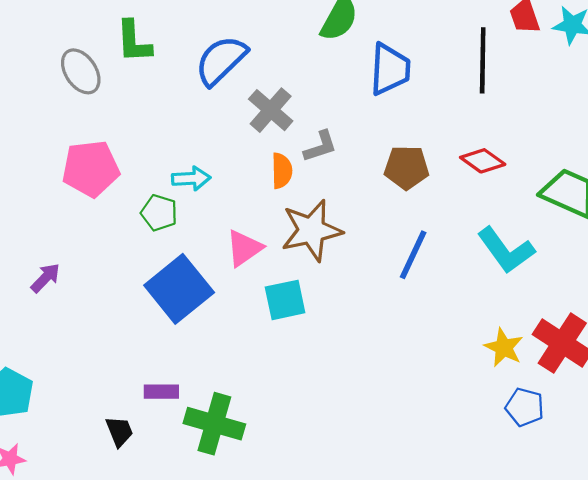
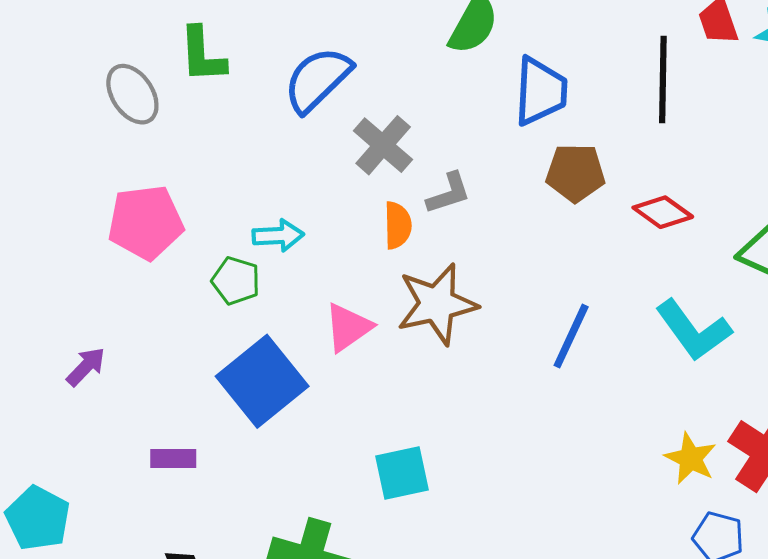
brown pentagon: (407, 167) -> (575, 173), moved
cyan square: (285, 300) -> (402, 473), moved
purple rectangle: (161, 392) -> (173, 458), moved

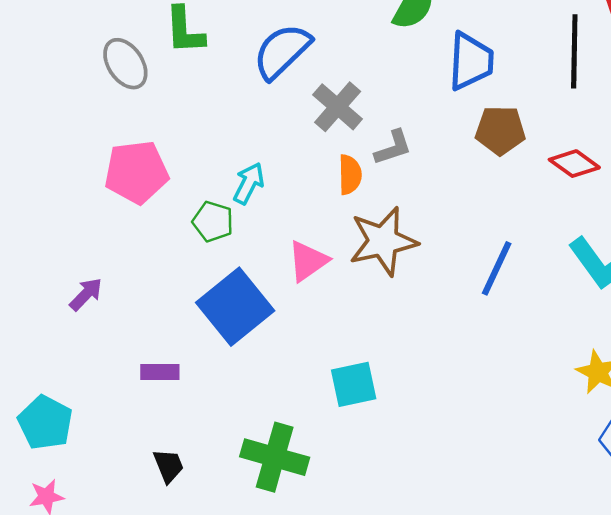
cyan arrow: (278, 236) -> (249, 183), turned -60

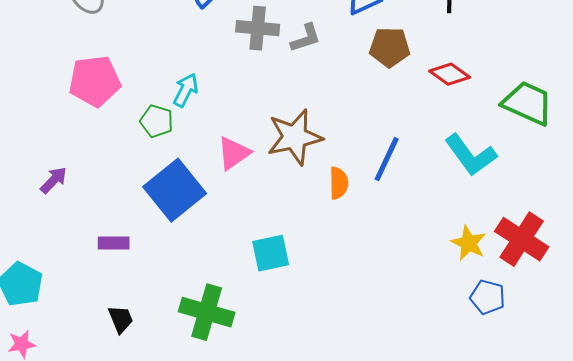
gray cross: (338, 107) -> (258, 28), turned -36
gray L-shape: (393, 148) -> (306, 38), moved
orange semicircle: (350, 175) -> (339, 183), moved

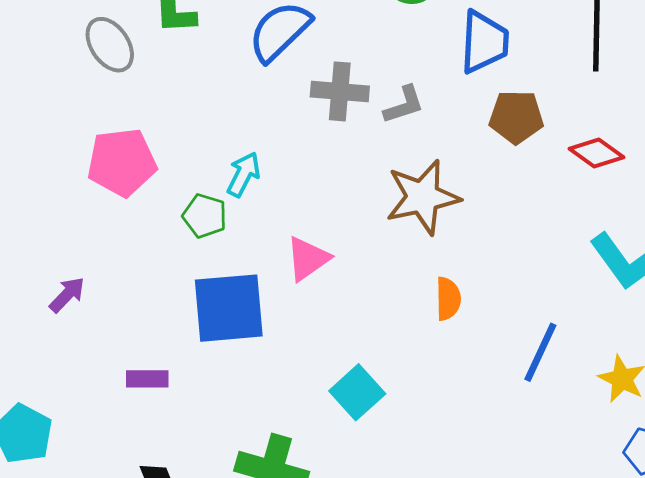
brown star: (295, 137) -> (423, 197), moved
blue line: (387, 159) -> (540, 352), moved
blue square: (175, 190) -> (229, 308), turned 34
cyan square: (271, 253) -> (357, 392), turned -30

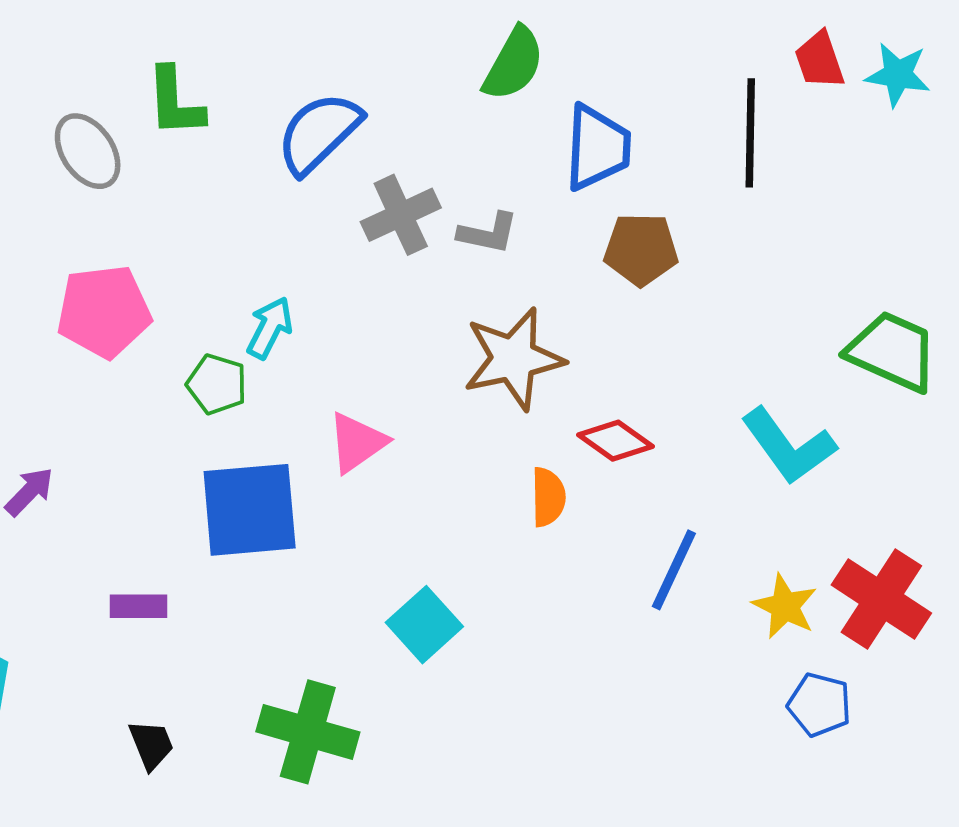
gray cross: (340, 91) -> (401, 215), turned -30
gray L-shape: (404, 105) -> (488, 233), turned 30
red diamond: (596, 153) -> (616, 441), moved

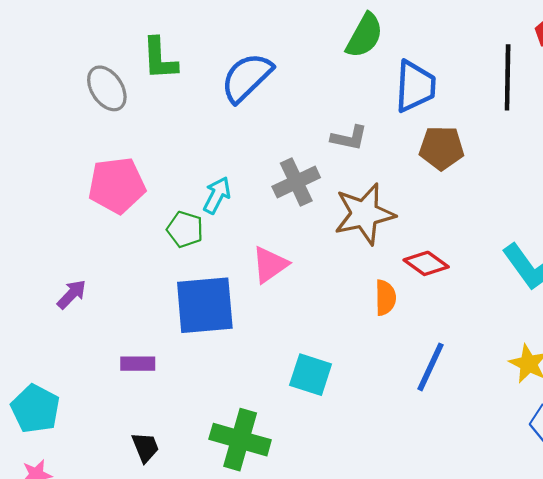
gray cross: (401, 215) -> (296, 182), moved
blue line: (674, 570) -> (431, 367), moved
cyan square: (424, 625) -> (311, 375), turned -30

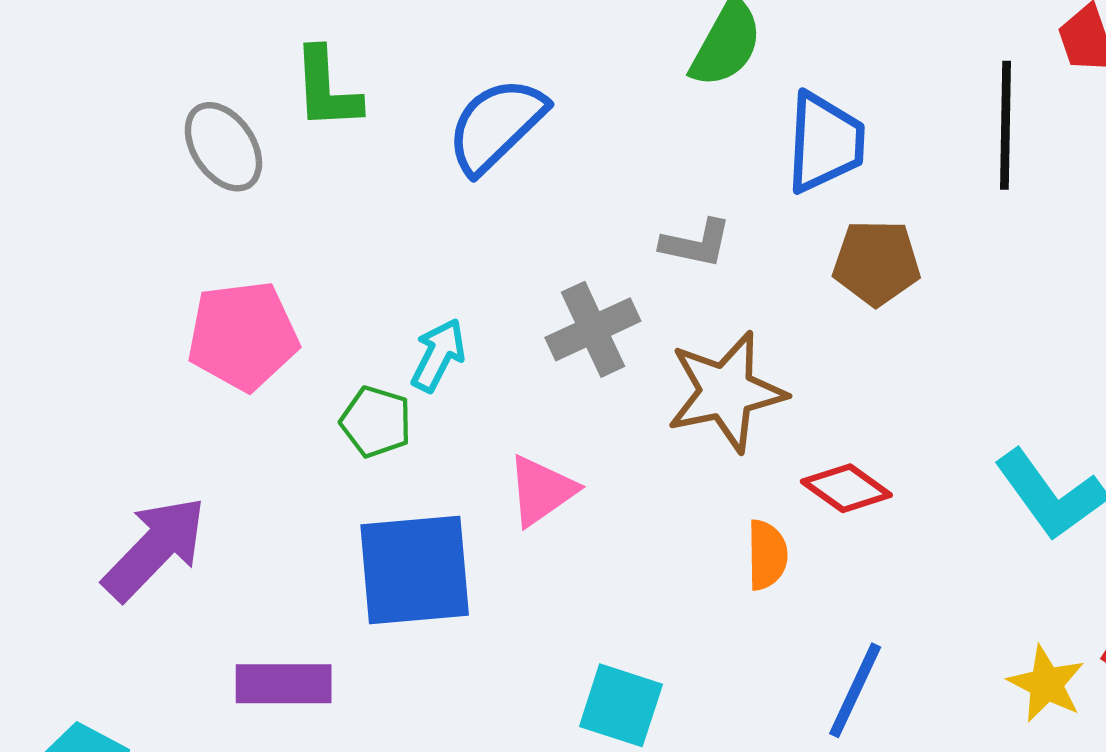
purple arrow: (72, 294) -> (155, 548), size x1.8
purple rectangle: (138, 364) -> (284, 684), size x1.4

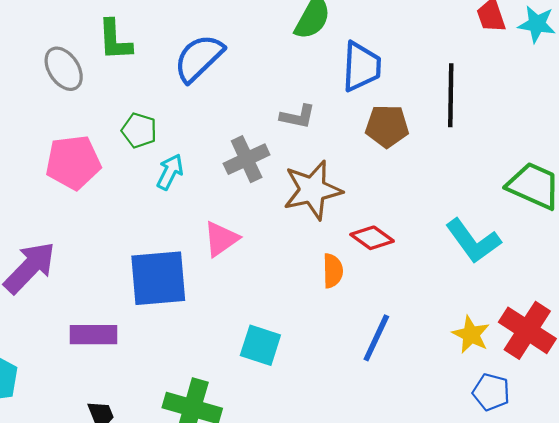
black line: (1005, 125) -> (451, 95), moved
green pentagon: (376, 422) -> (139, 130), moved

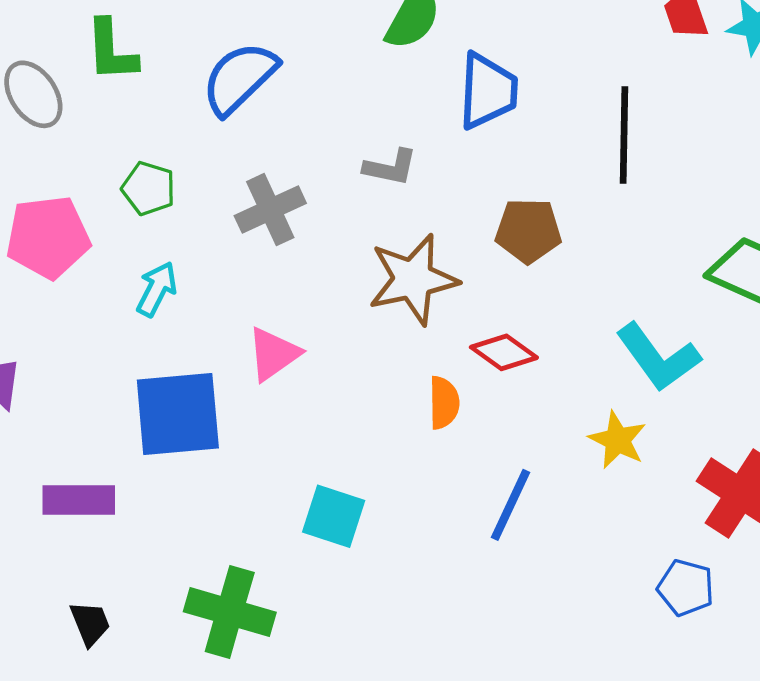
brown pentagon: (387, 126) -> (528, 231), moved
gray cross: (247, 159) -> (270, 210), moved
cyan arrow: (170, 172) -> (157, 289), moved
yellow star: (471, 335) -> (618, 440), moved

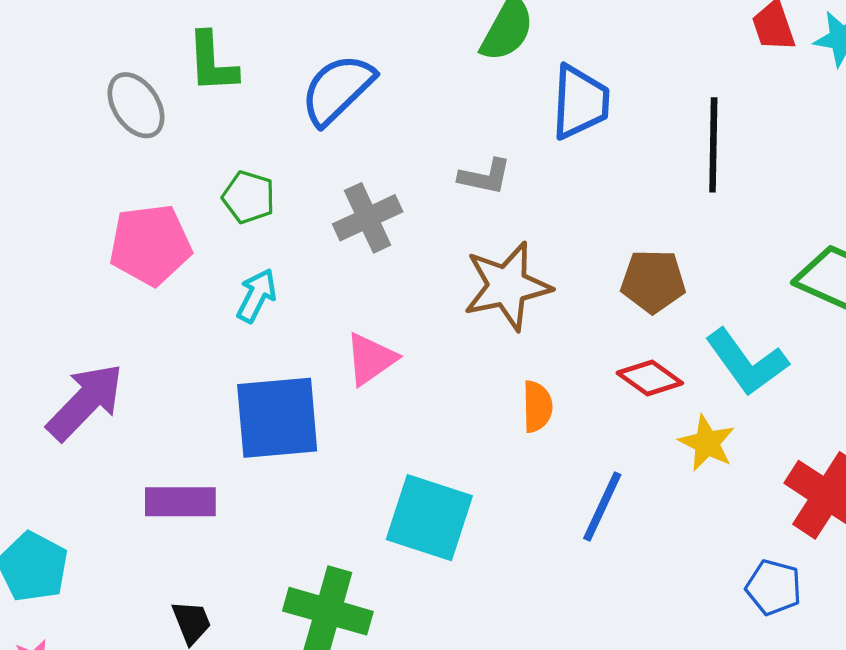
brown pentagon: (528, 231) -> (653, 281), moved
red diamond: (504, 352) -> (650, 378), moved
cyan square: (334, 516) -> (429, 518), size x1.4

